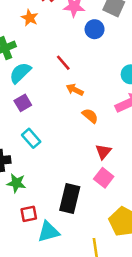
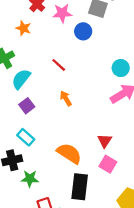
orange arrow: (75, 90) -> (66, 98), moved, turned 40
orange semicircle: (90, 116) -> (69, 153), moved, size x1.6
cyan rectangle: (31, 138) -> (26, 137), moved

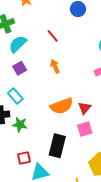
orange semicircle: (69, 153) -> (62, 106), moved, turned 120
pink square: (108, 164) -> (85, 129), turned 35
green star: (30, 179) -> (20, 124), moved

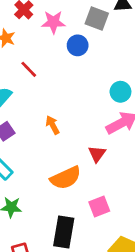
red line: (53, 36) -> (29, 69), moved
red triangle: (85, 108) -> (97, 154), moved

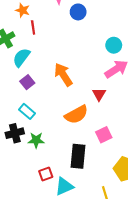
red line: (29, 69) -> (33, 27), moved, turned 40
orange arrow: (53, 125) -> (63, 75), size x1.6

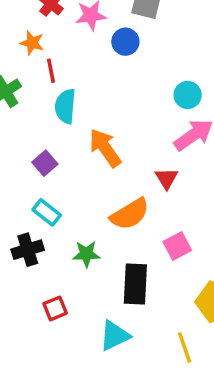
cyan semicircle: (21, 57) -> (65, 106), moved, turned -30
green star: (36, 140) -> (86, 254), moved
red square: (46, 174) -> (55, 308), moved

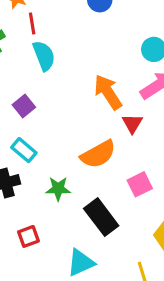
cyan semicircle: (65, 106) -> (44, 56), turned 152
orange arrow: (105, 148) -> (108, 92), moved
black rectangle: (135, 284) -> (101, 217), turned -42

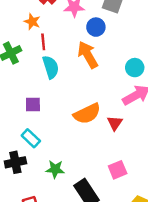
orange arrow: (108, 92) -> (88, 55), moved
purple square: (24, 106) -> (33, 104), turned 35
orange semicircle: (98, 154) -> (87, 114), moved

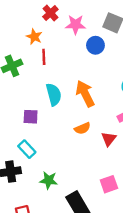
orange arrow: (88, 55) -> (85, 94), moved
cyan semicircle: (51, 67) -> (54, 95), moved
orange semicircle: (87, 114) -> (82, 128), size x0.6

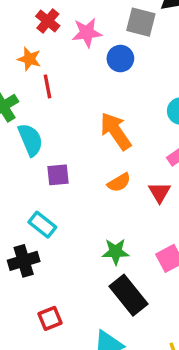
cyan semicircle: (54, 95) -> (30, 140), moved
purple square: (31, 117) -> (58, 175), moved
green star: (49, 180) -> (116, 252), moved

